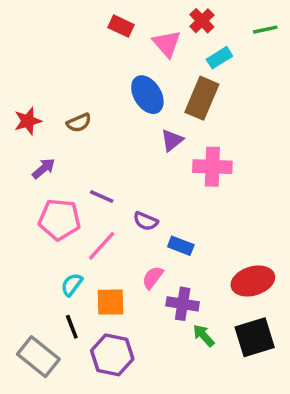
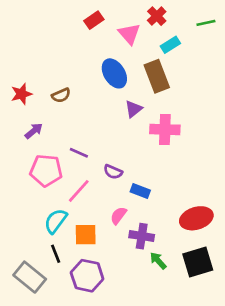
red rectangle: (121, 26) -> (94, 20), turned -60
brown rectangle: (202, 98) -> (157, 76), turned -44
cyan semicircle: (72, 285) -> (56, 221), size x1.4

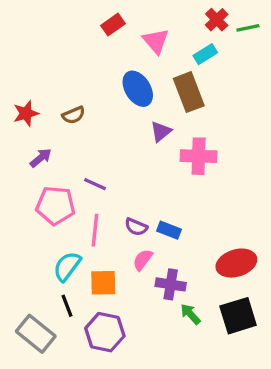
red cross: (157, 16) -> (217, 20), moved
purple semicircle: (113, 172) -> (136, 227), moved
pink line: (79, 191) -> (95, 230), turned -36

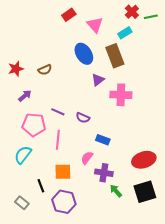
purple semicircle: (136, 227) -> (83, 118), moved
cyan semicircle: (67, 266) -> (23, 155), moved
gray rectangle: (36, 334) -> (22, 203), size x0.6

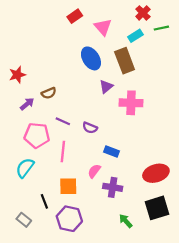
green line: (151, 17) -> (161, 28), moved
brown semicircle: (45, 70) -> (49, 93), moved
green arrow: (116, 191) -> (126, 221), moved

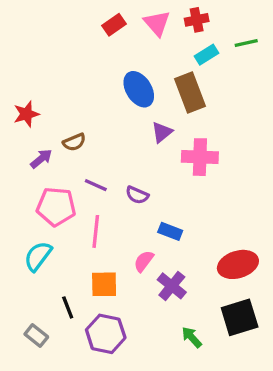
red cross: (143, 13) -> (197, 20), moved, turned 32
pink triangle: (103, 27) -> (157, 23), moved
purple cross: (113, 187) -> (172, 286), turned 30

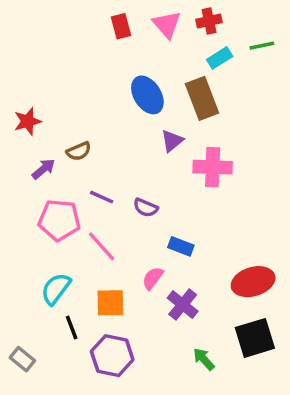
red rectangle: (114, 25) -> (121, 26), turned -70
pink line: (96, 231) -> (102, 246), turned -48
cyan semicircle: (38, 256) -> (56, 289), moved
gray rectangle: (36, 336) -> (22, 359), moved

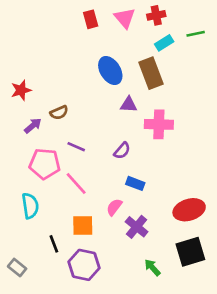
purple triangle: (172, 141) -> (129, 105), turned 42
purple semicircle: (146, 208) -> (122, 151), moved, turned -72
cyan semicircle: (56, 289) -> (30, 206), moved, turned 135

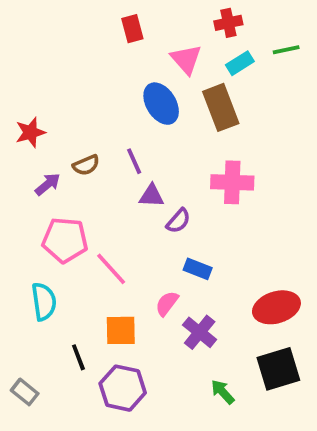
pink triangle: (125, 18) -> (186, 59), moved
purple triangle: (129, 105) -> (152, 196), moved
purple line: (76, 147) -> (134, 161), moved, turned 42

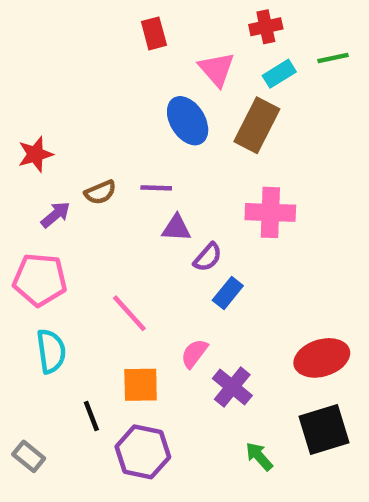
brown rectangle: (221, 107) -> (257, 125), turned 48
purple line: (134, 161) -> (156, 188), turned -64
pink pentagon: (65, 240) -> (40, 280), moved
blue rectangle: (198, 269) -> (228, 293), moved, turned -72

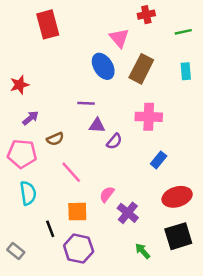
red rectangle: (154, 33) -> (48, 24), moved, size x1.6
cyan rectangle: (279, 74) -> (186, 71), moved, turned -63
brown semicircle: (100, 192) -> (55, 139), moved
blue rectangle: (228, 293) -> (159, 160), moved

